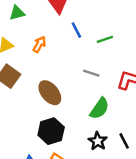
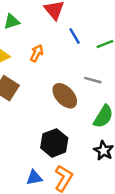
brown ellipse: (50, 93) -> (65, 96), moved

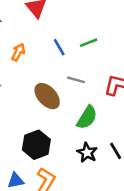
blue line: (75, 36) -> (59, 47), moved

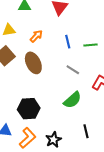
brown ellipse: (47, 96) -> (33, 63), moved
black star: (87, 153) -> (53, 140), moved

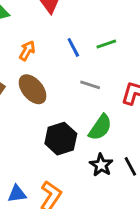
black hexagon: (29, 109) -> (61, 139), moved
black star: (53, 140) -> (101, 165), moved

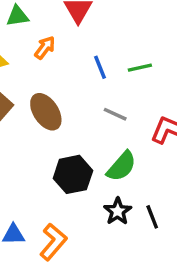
orange arrow: (27, 51) -> (45, 48), moved

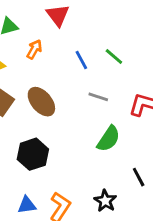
green line: (140, 68) -> (114, 56), turned 60
black hexagon: (73, 174) -> (33, 154), moved
black star: (118, 211) -> (105, 201), moved

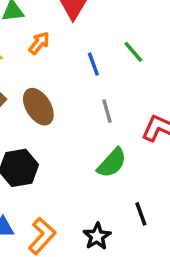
green line: (114, 56) -> (133, 52), moved
gray line: (98, 97) -> (107, 111), turned 48

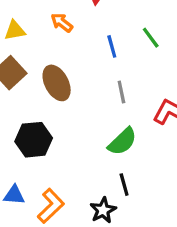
orange arrow: (39, 43) -> (62, 23), turned -95
black line: (141, 214) -> (124, 185), moved

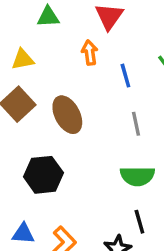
orange arrow: (62, 23) -> (90, 53), moved, turned 45
green semicircle: (122, 142) -> (137, 176), turned 44

